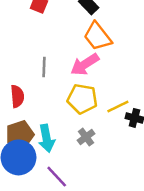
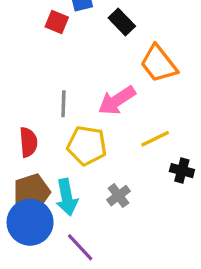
orange trapezoid: (97, 36) -> (159, 64), moved
yellow pentagon: (82, 99) -> (87, 145), moved
yellow line: (118, 106) -> (155, 139), moved

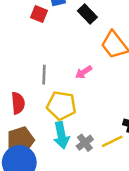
pink arrow: (117, 100) -> (84, 72), size x0.6
yellow line: (155, 139) -> (112, 141), moved
cyan arrow: (67, 197) -> (61, 135), moved

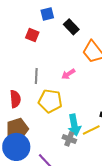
red square: (39, 14) -> (32, 35), moved
cyan arrow: (61, 135) -> (74, 125), moved
gray cross: (85, 143) -> (69, 139), moved, turned -32

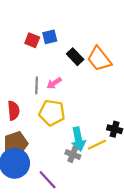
blue square: (47, 14) -> (50, 37), moved
black rectangle: (71, 27) -> (75, 57), moved
pink arrow: (68, 74) -> (54, 83), moved

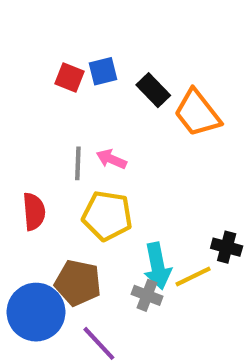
black rectangle: (75, 57) -> (153, 90), moved
pink arrow: (54, 83) -> (111, 159), turned 56
brown pentagon: (16, 144) -> (78, 283), moved, turned 30

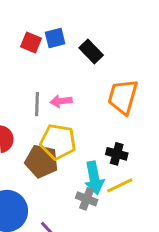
orange trapezoid: (197, 113) -> (123, 97), moved, turned 54
pink arrow: (111, 159) -> (61, 101), turned -30
black cross: (227, 247) -> (117, 154), moved
brown pentagon: (78, 283) -> (42, 161), moved

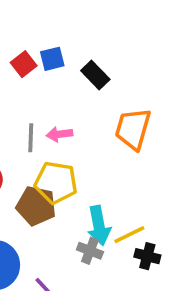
red square: (31, 42) -> (24, 64), turned 30
black cross: (117, 154) -> (147, 256), moved

